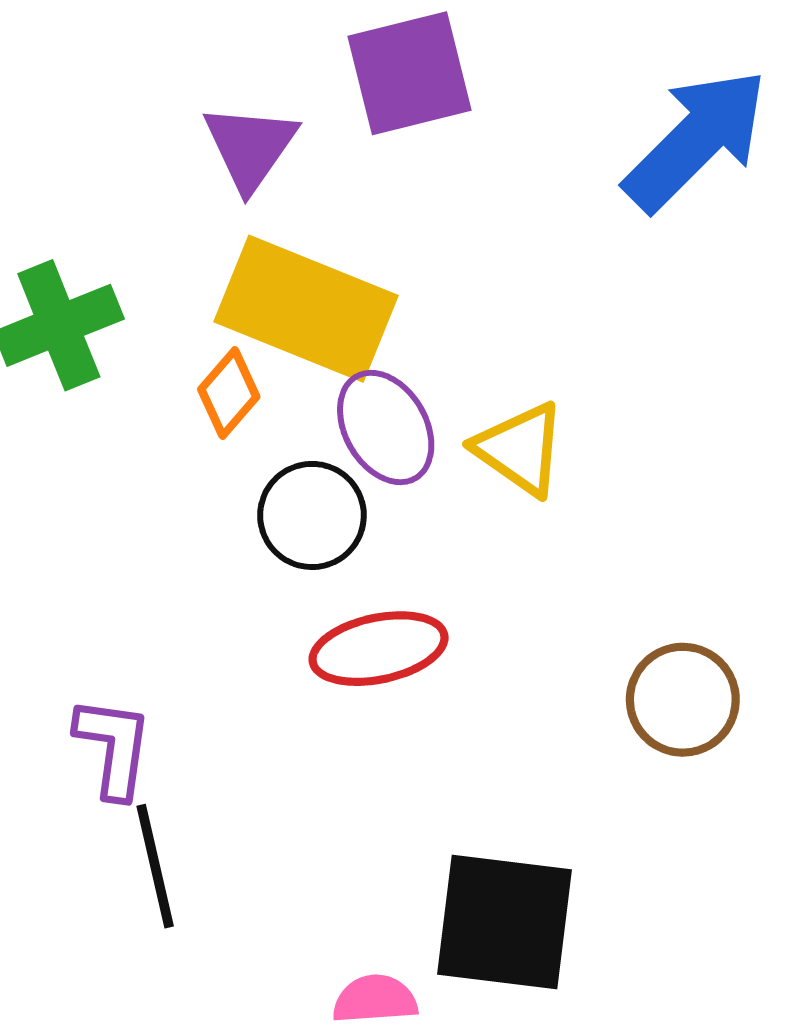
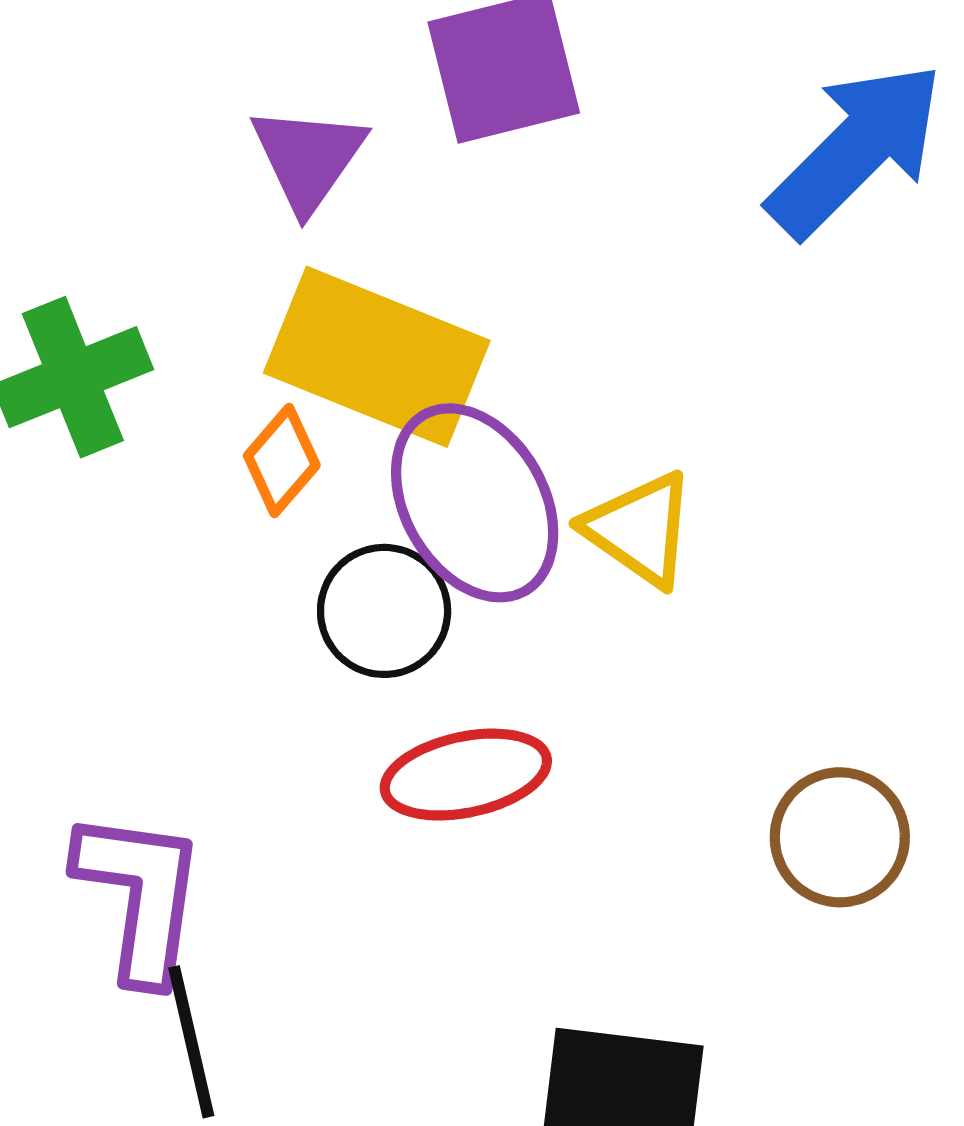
purple ellipse: (386, 428) -> (475, 503), size x1.4
purple L-shape: (113, 747) -> (140, 896), size x1.4

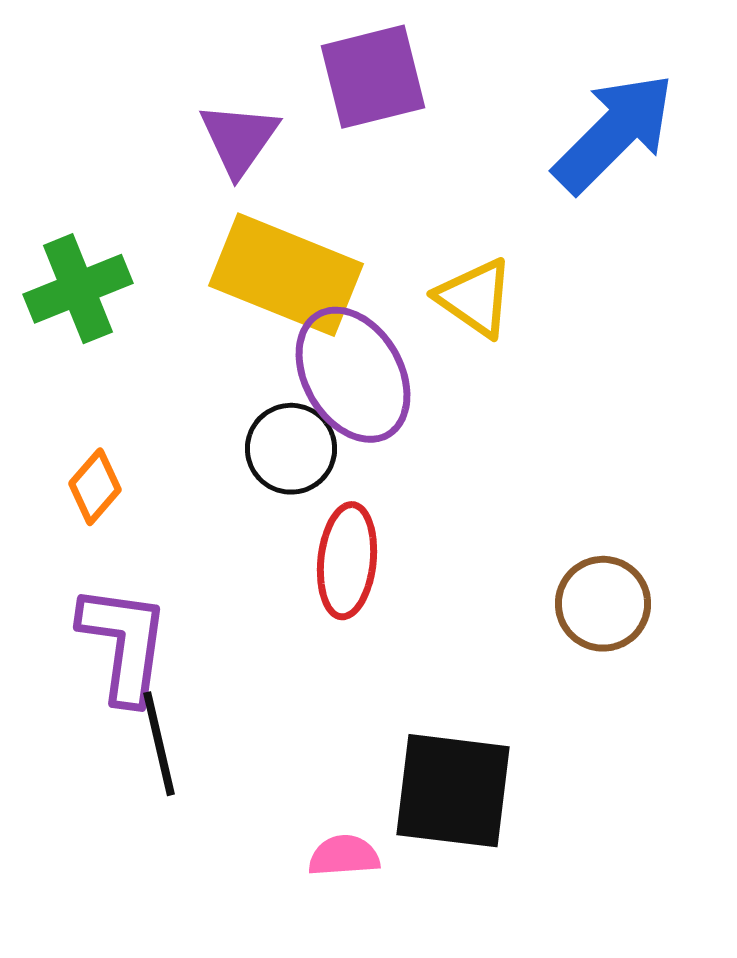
orange diamond: (282, 460) -> (95, 487), moved
yellow triangle: (640, 529) -> (475, 298), moved
red ellipse: (466, 775) -> (347, 561), turned -72

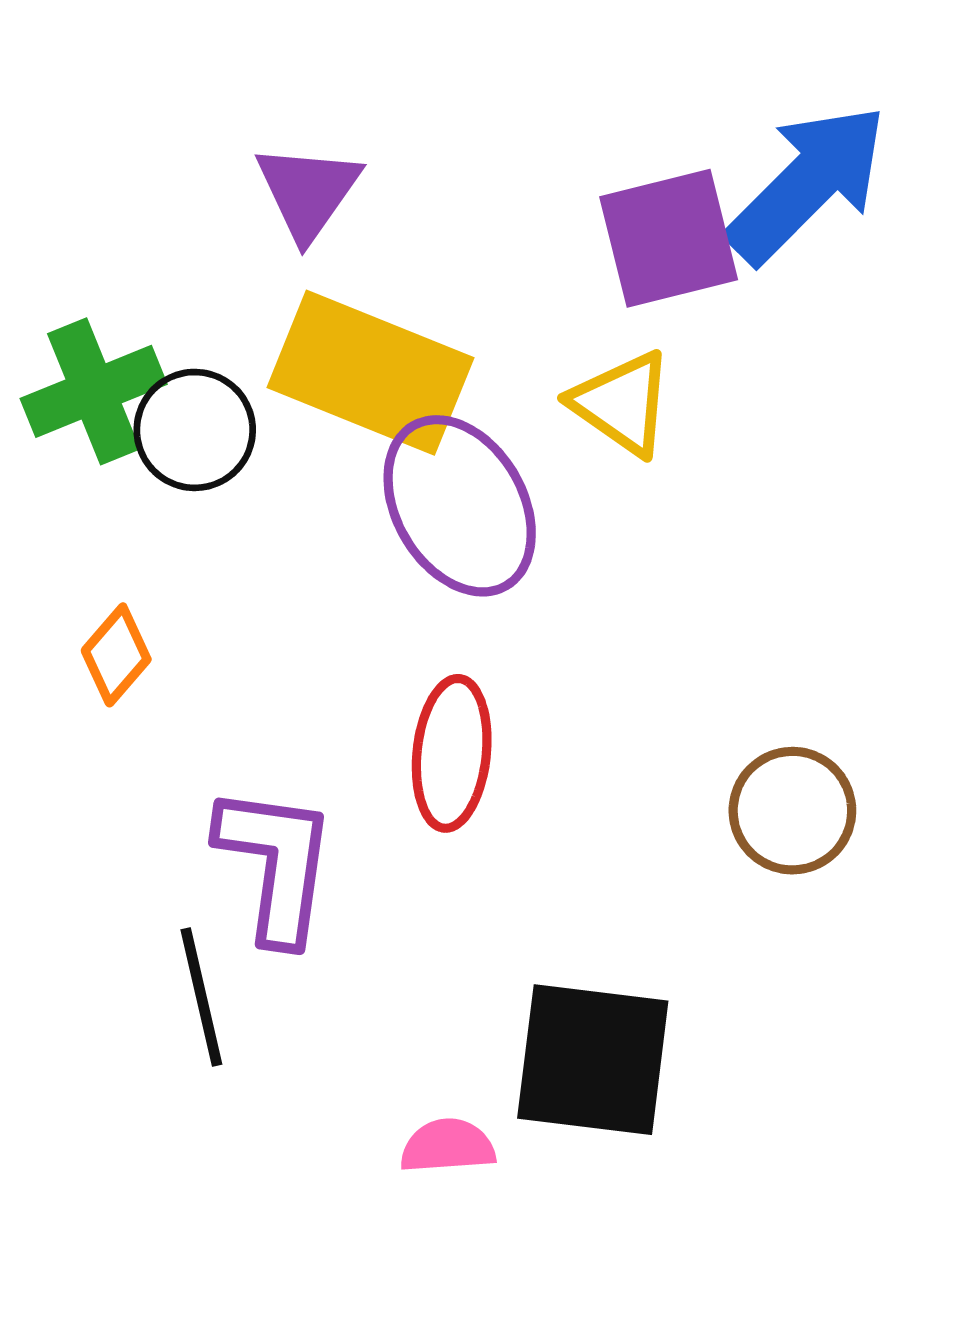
purple square: (373, 77) -> (669, 238), moved
black circle: (291, 449) -> (195, 430), moved
purple L-shape: (124, 644) -> (276, 864), moved

